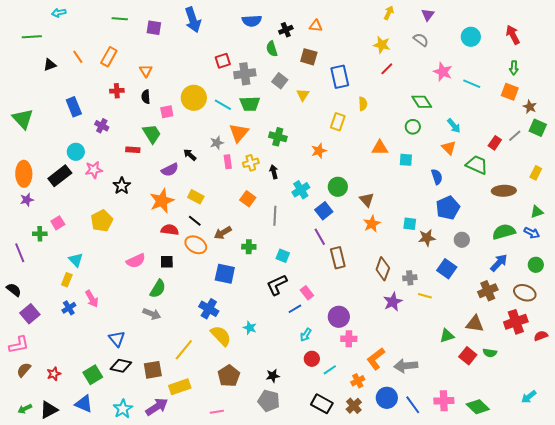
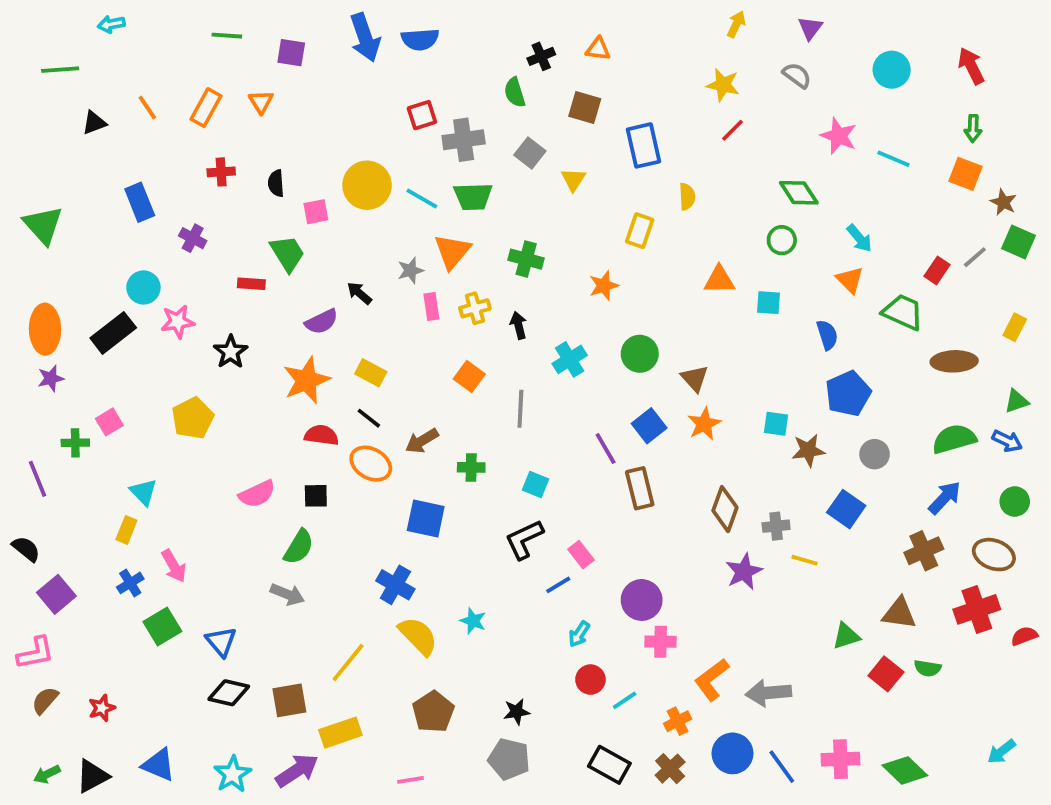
blue semicircle: (252, 21) -> (420, 39), moved
orange triangle: (146, 71) -> (261, 102), moved
blue square: (324, 211) -> (649, 426), moved
green square: (93, 375) -> (162, 627), moved

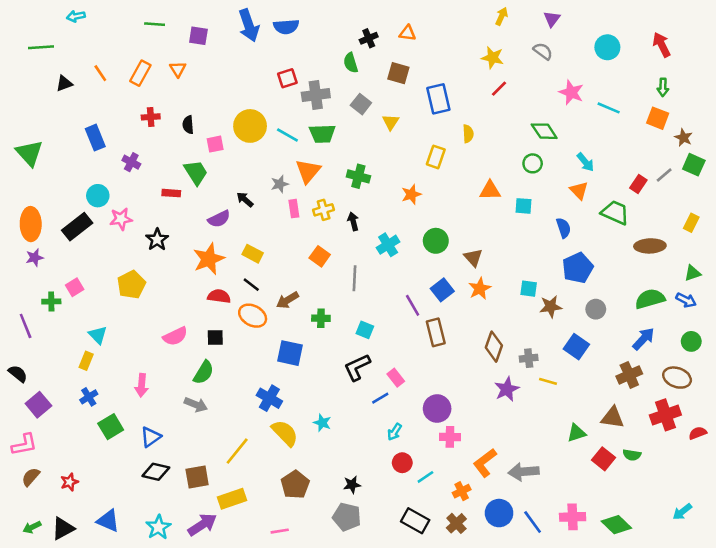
pink arrow: (174, 566) -> (142, 385), moved, turned 35
blue triangle: (221, 642) -> (151, 437), turned 35

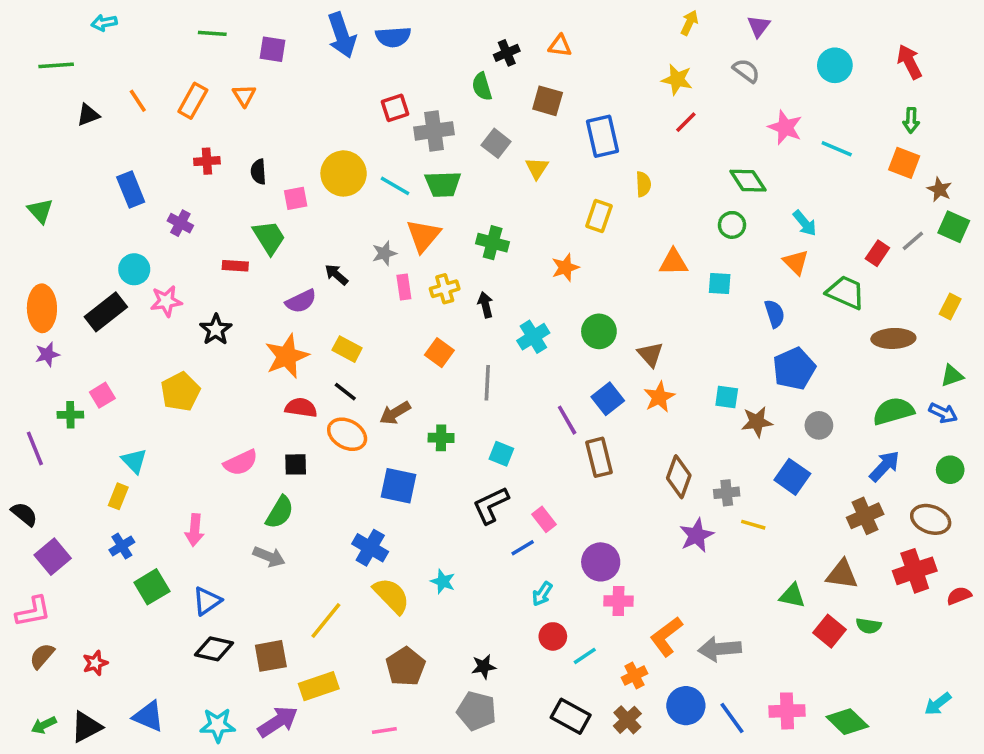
green triangle: (29, 153) -> (40, 211), size x0.7
green triangle: (576, 433) -> (792, 596), turned 30
cyan star: (158, 527) -> (218, 725), turned 30

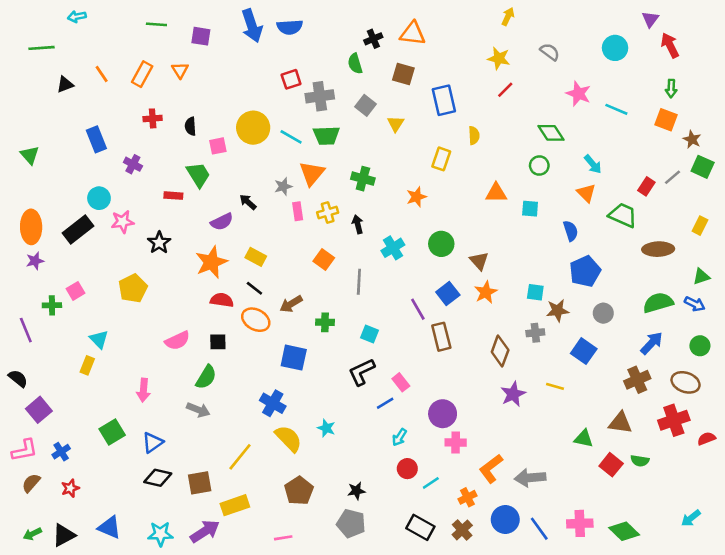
purple triangle: (759, 26) -> (650, 19), moved
orange triangle: (560, 46) -> (413, 34), size x1.5
gray cross: (727, 493) -> (535, 333), moved
blue cross: (122, 546) -> (61, 452), moved

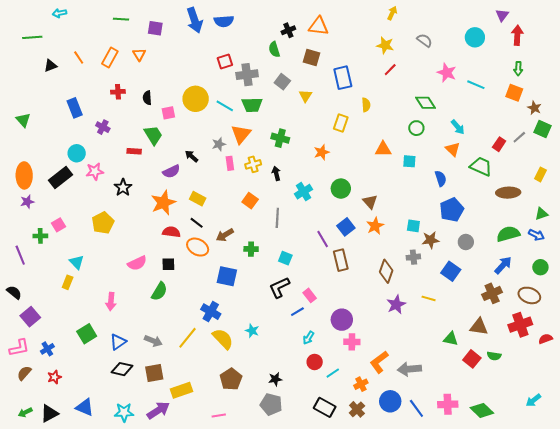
red arrow: (670, 45) -> (517, 35), turned 30
gray arrow: (198, 410) -> (153, 341), moved
yellow line: (240, 457) -> (188, 338), moved

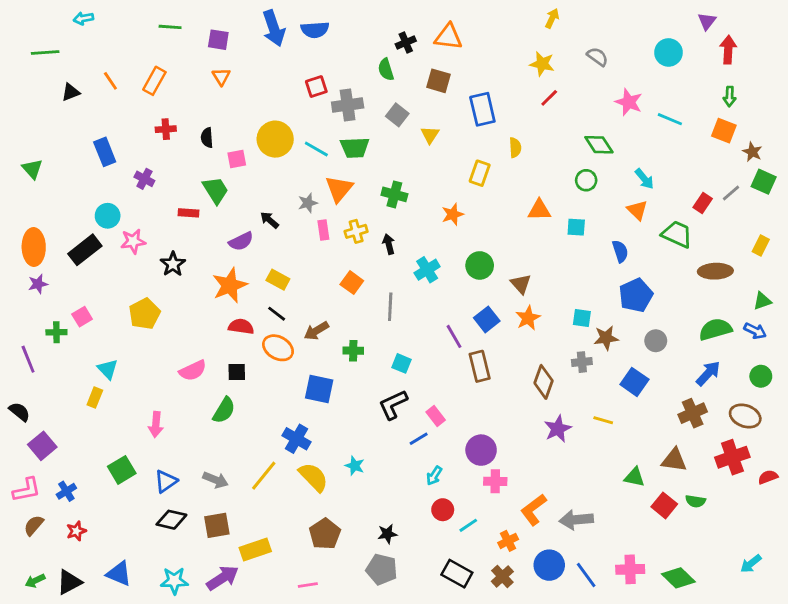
orange triangle: (139, 54) -> (221, 77), moved

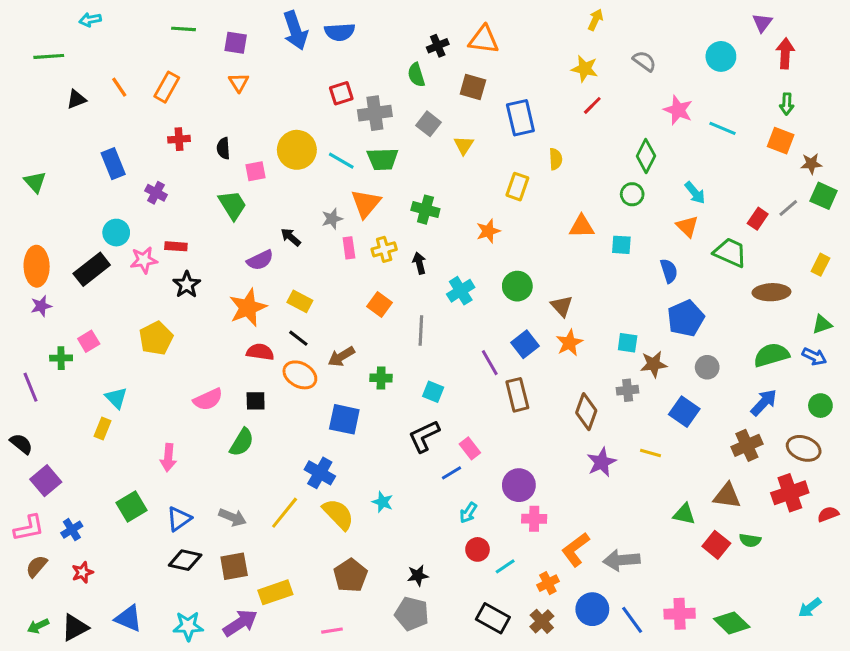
green diamond: (599, 145) -> (646, 156), turned 60
brown star: (752, 152) -> (811, 164), turned -30
red rectangle: (189, 213) -> (176, 246), moved

